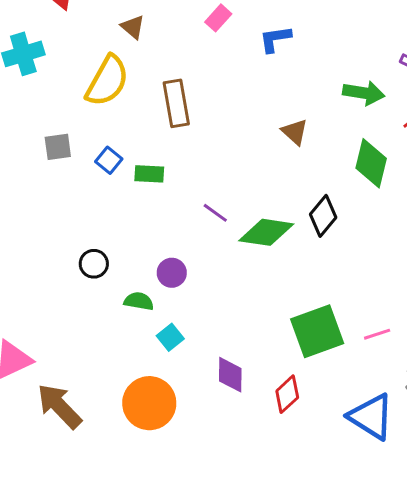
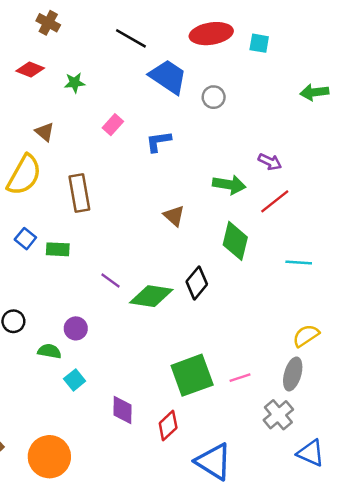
orange circle: (149, 403) -> (49, 457), moved
blue triangle: (371, 417) -> (214, 462), moved

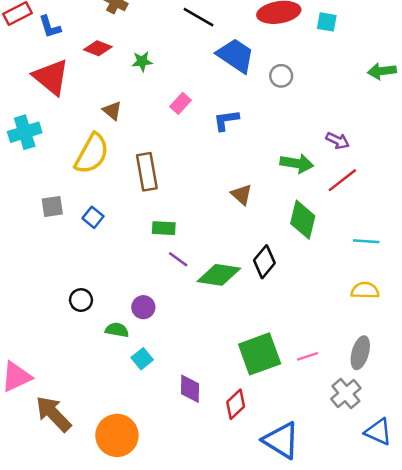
green rectangle: (58, 249) -> (164, 228), moved
yellow semicircle: (306, 336) -> (365, 290), moved, turned 36

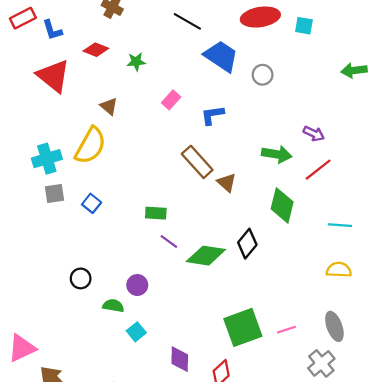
cyan cross: (25, 132) -> (47, 159), moved
brown rectangle: (147, 172) -> (197, 162), moved, turned -32
gray ellipse: (360, 353) -> (334, 326), turned -36

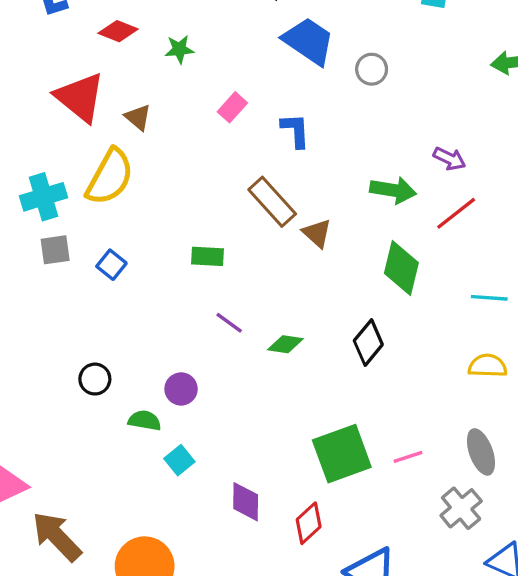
red triangle: (53, 76) -> (80, 97), moved
blue L-shape: (212, 115) -> (295, 130), turned 95
green rectangle: (156, 213) -> (208, 256), moved
black diamond: (247, 244) -> (368, 343), moved
green diamond: (206, 256) -> (285, 344), size x0.6

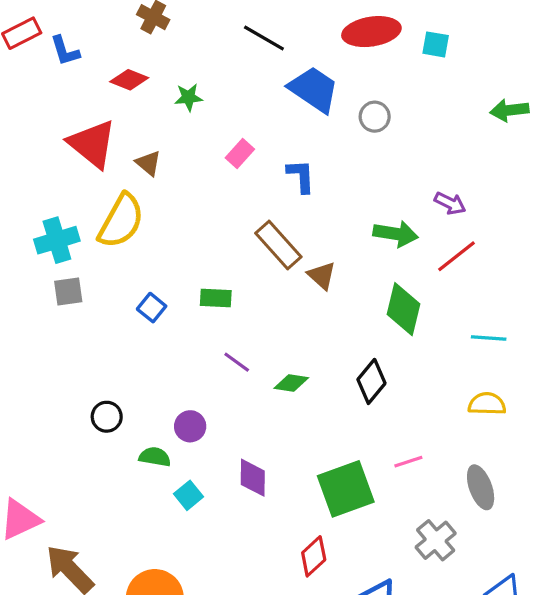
blue square: (111, 265) -> (152, 308), moved
pink line: (408, 457) -> (408, 462), moved
purple diamond: (246, 502) -> (253, 478), moved
gray cross: (461, 508) -> (436, 540), moved

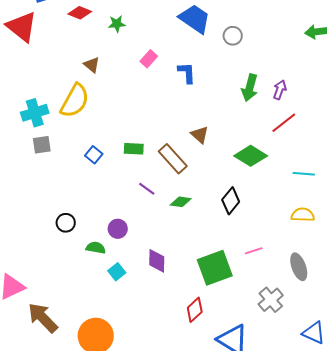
red triangle: (92, 144) -> (22, 27), moved
purple arrow: (450, 203) -> (280, 90), turned -96
green arrow: (396, 234) -> (250, 88), moved, turned 96
brown rectangle: (278, 245) -> (173, 159), moved
green diamond: (404, 309) -> (251, 156), turned -72

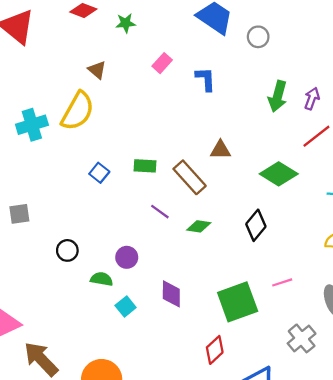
brown triangle: (200, 135) -> (220, 150), turned -42
gray square: (42, 145) -> (19, 214), moved

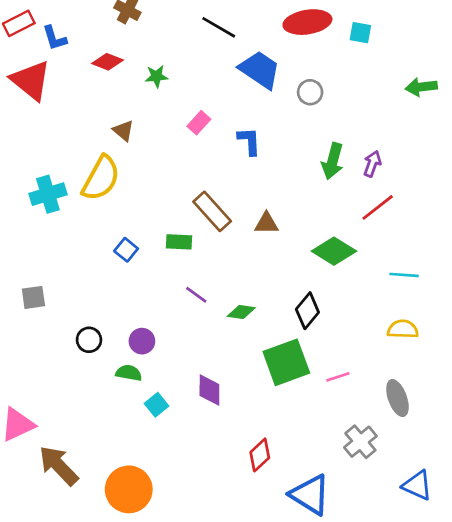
brown rectangle: (190, 177) -> (212, 211), moved
purple circle: (127, 257) -> (142, 341), moved
green square: (238, 302) -> (286, 362), moved

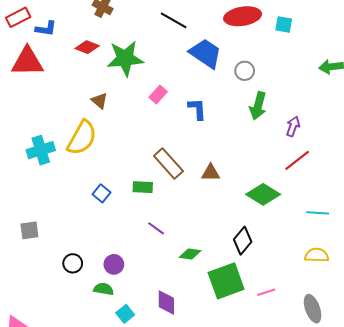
blue L-shape: (55, 38) -> (46, 29), turned -65
green star: (157, 76) -> (125, 58), size x2.0
red triangle: (31, 80) -> (27, 62), turned -40
green arrow: (333, 161) -> (258, 106), moved
green diamond: (241, 312) -> (190, 254), moved

